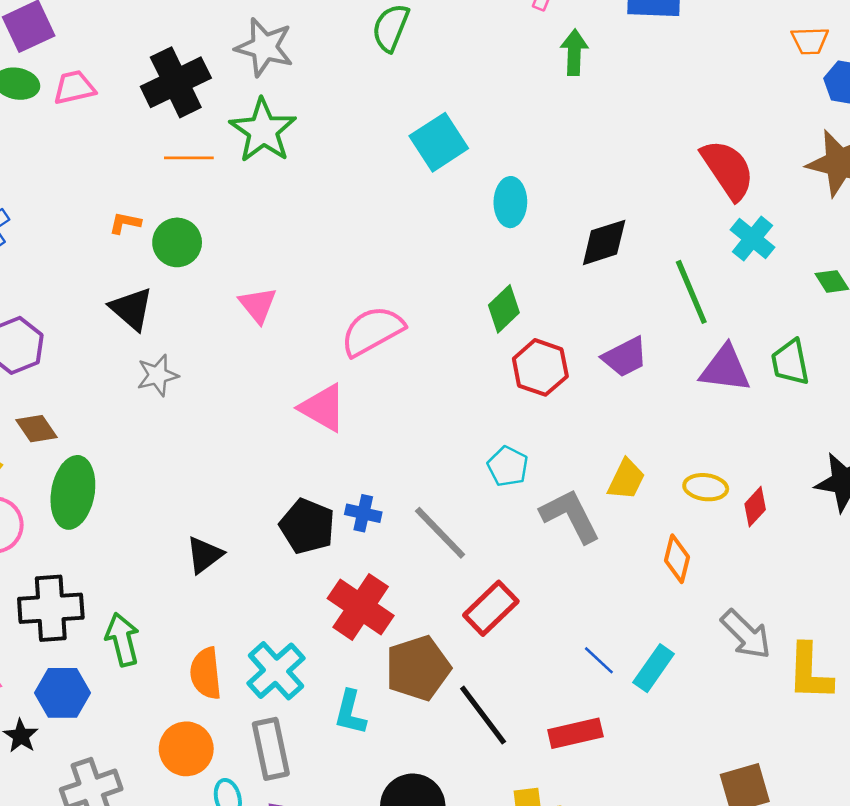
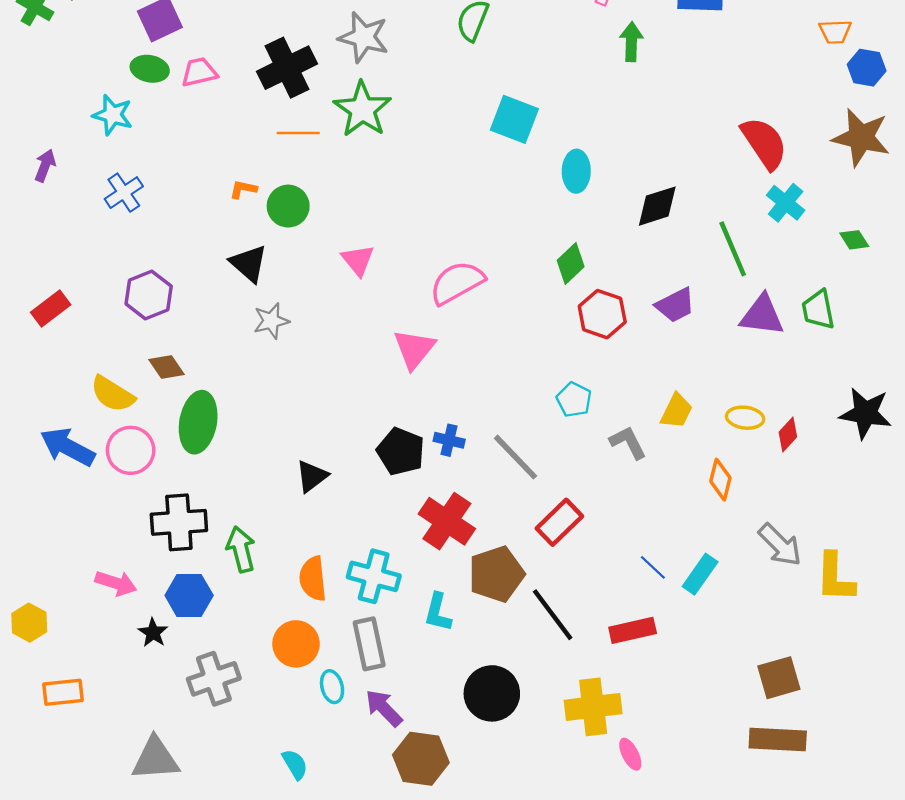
cyan square: (439, 142) -> (514, 119), turned -36
pink triangle: (323, 408) -> (414, 349), turned 39
gray L-shape: (570, 516) -> (628, 442), size x0.7
cyan cross: (276, 671) -> (374, 576), turned -33

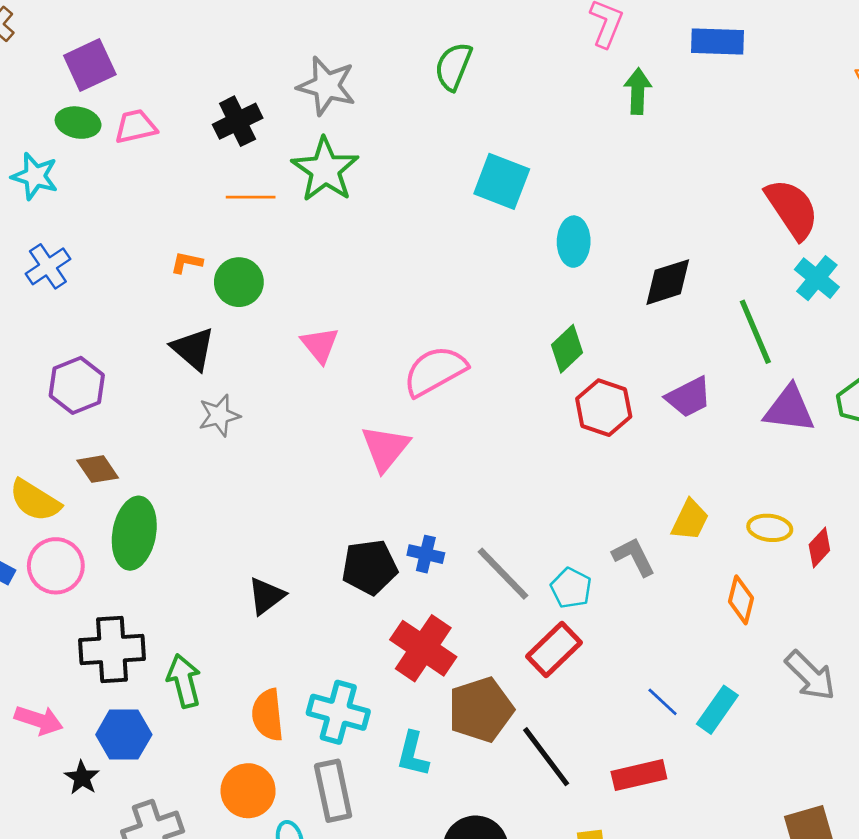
black cross: (287, 68) -> (238, 121), size x0.7
cyan pentagon: (574, 400) -> (571, 588), moved
black pentagon: (401, 451) -> (370, 567), turned -30

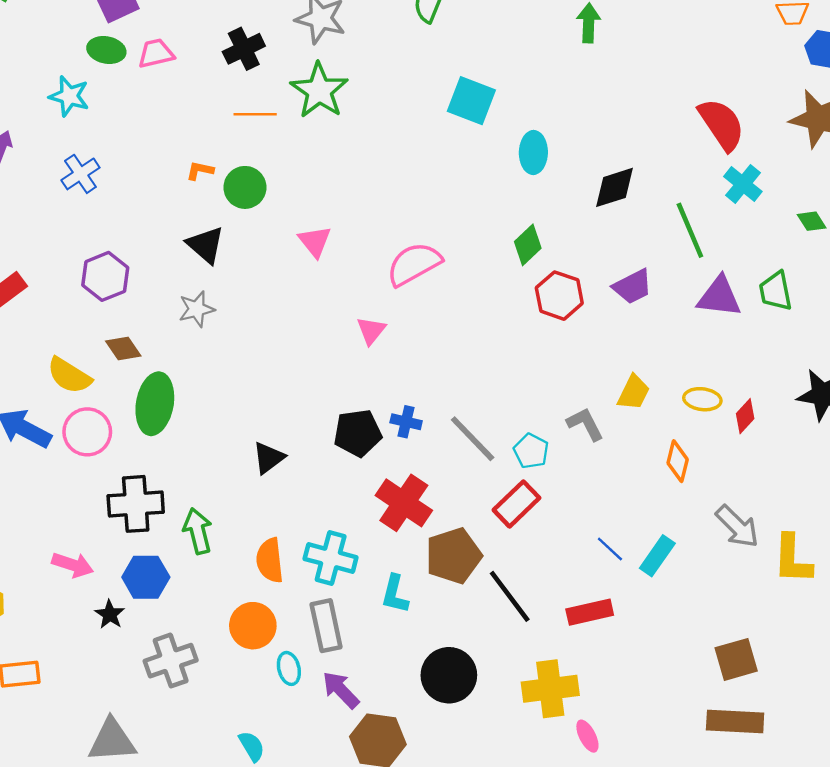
gray star: (219, 415) -> (197, 309), moved
pink triangle: (385, 448) -> (371, 330), size x0.7

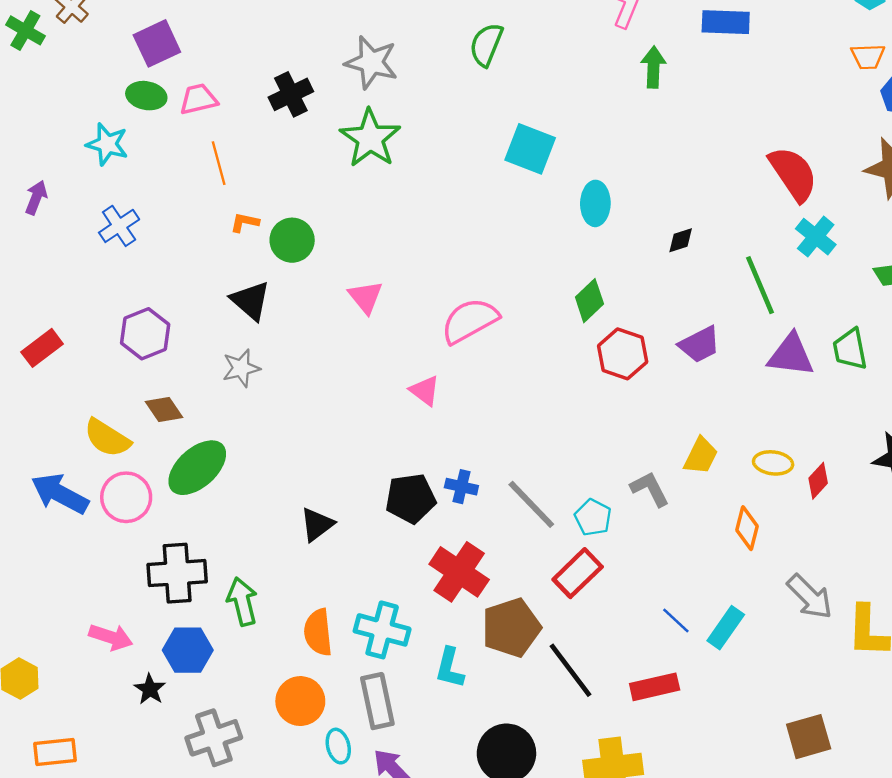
orange line: (255, 114) -> (219, 163), moved, turned 75
black diamond: (614, 187) -> (681, 240), size x0.6
pink triangle: (371, 330) -> (425, 391), turned -32
green ellipse: (155, 404) -> (197, 468), turned 38

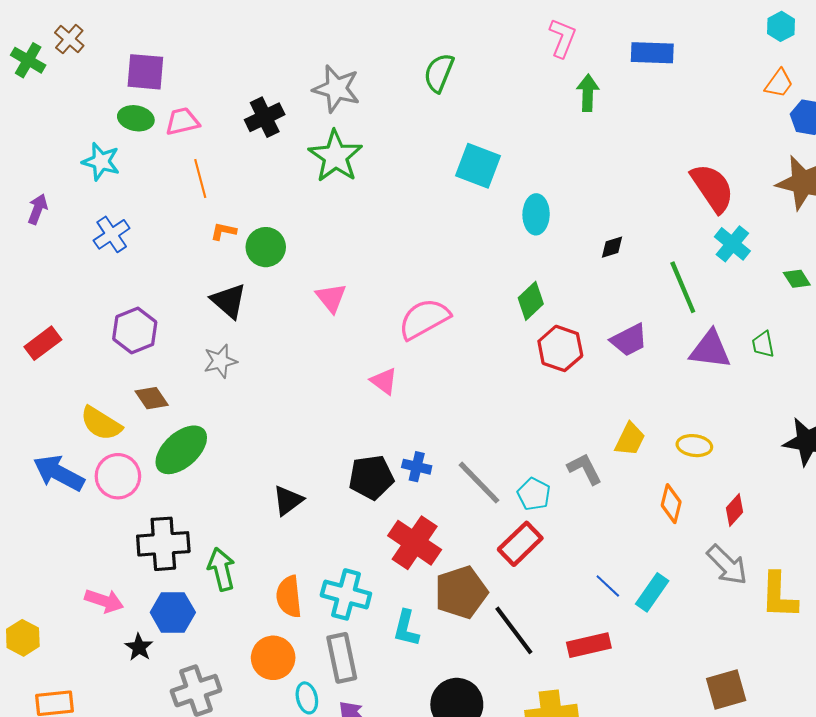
purple square: (157, 43) -> (145, 72), turned 30
orange trapezoid: (868, 57) -> (779, 83), turned -52
green trapezoid: (850, 349) -> (763, 344), size x0.7
red diamond: (818, 481) -> (735, 510), moved

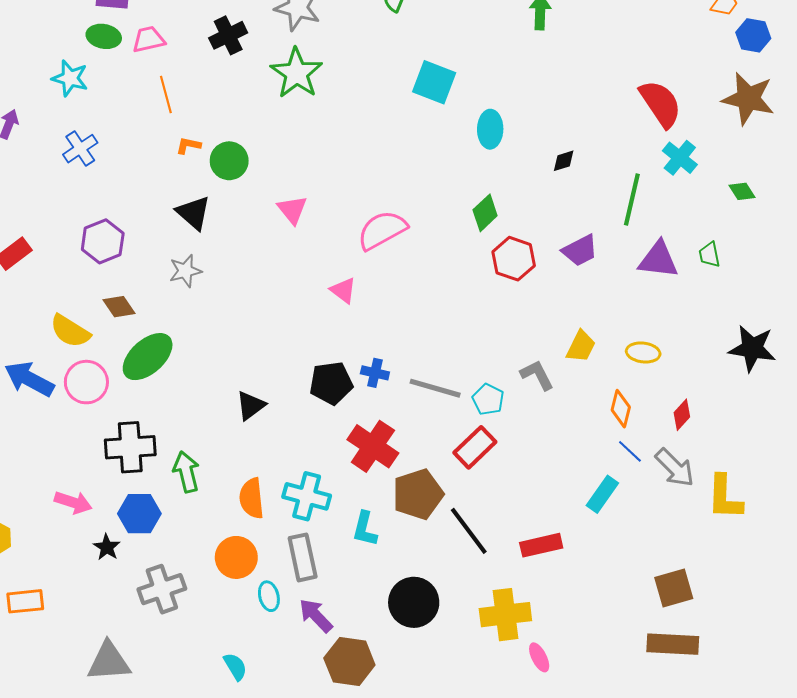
green line: (683, 287) -> (632, 200), turned 36
gray line: (479, 483) -> (435, 388), turned -30
blue line: (608, 586) -> (630, 451), moved

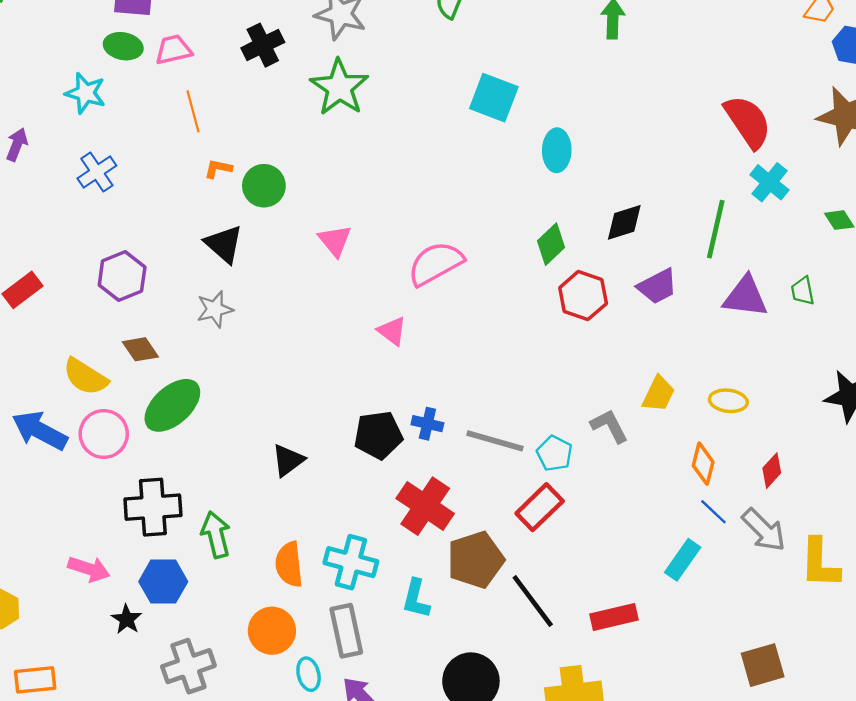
black diamond: (564, 161) -> (624, 222), moved, size x1.5

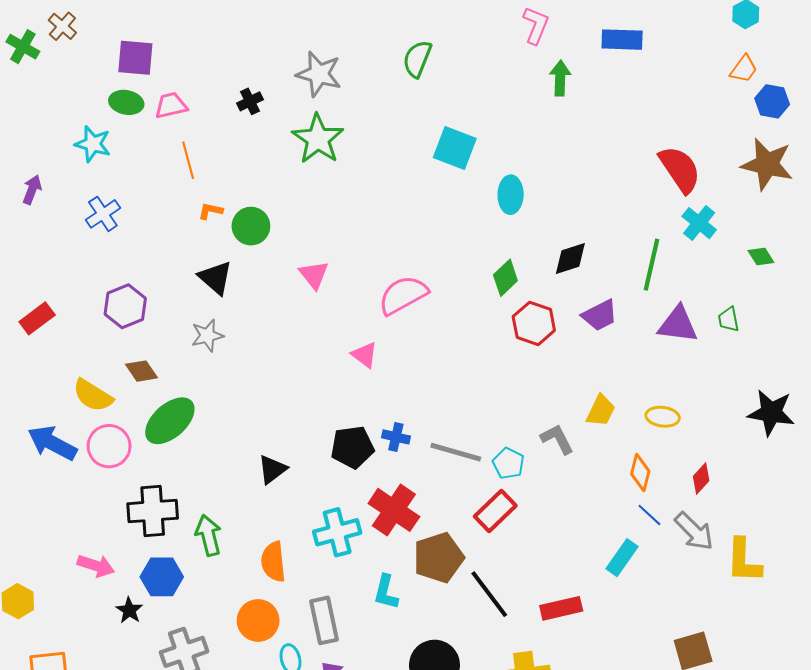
black cross: (263, 45) -> (250, 101), size x0.7
cyan cross: (351, 562) -> (337, 532), moved, turned -30

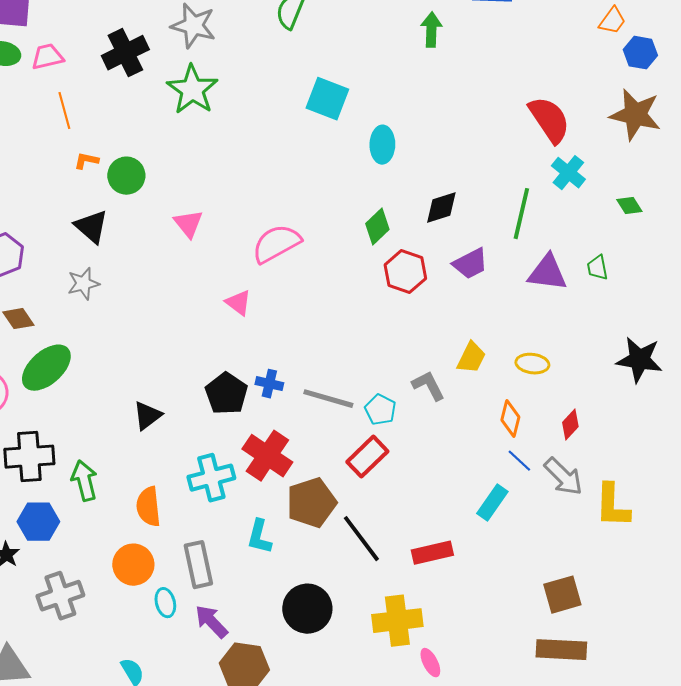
black cross: (250, 101) -> (125, 53), size x1.8
black pentagon: (352, 447) -> (226, 394), turned -30

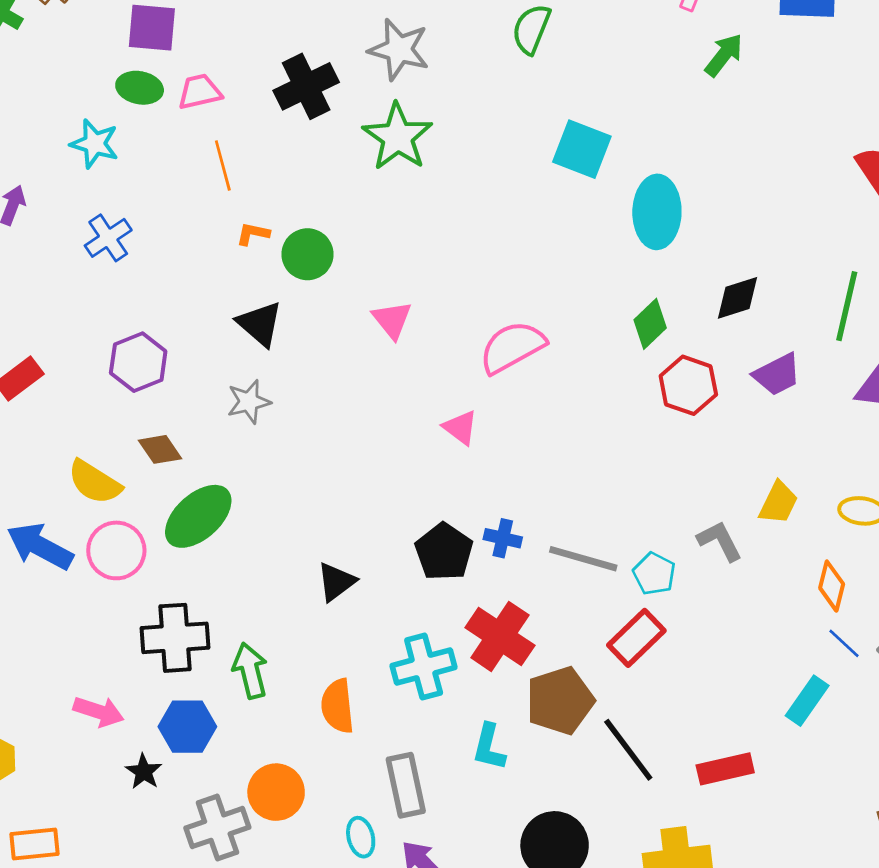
green arrow: (431, 30) -> (724, 55), turned 36
cyan ellipse: (382, 145) -> (657, 212), size x1.4
orange circle: (133, 565) -> (276, 792), moved

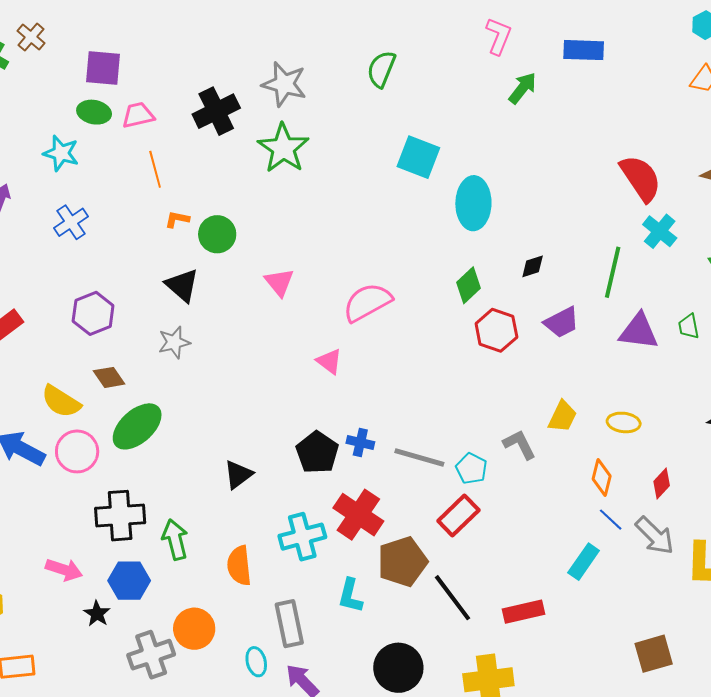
black diamond: (737, 298) -> (533, 266), size x0.7

